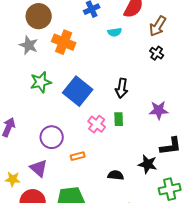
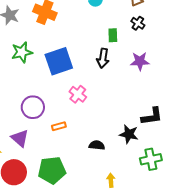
blue square: (78, 91) -> (59, 61), turned 32
purple star: (159, 110) -> (140, 61), moved
green rectangle: (119, 119) -> (113, 35), moved

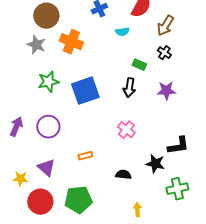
green rectangle: (113, 35) -> (139, 65), turned -64
pink cross: (78, 94) -> (126, 130), moved
purple circle: (33, 107) -> (48, 127), moved

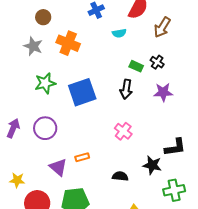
brown circle: (46, 16) -> (43, 17), size x0.6
black cross: (164, 53) -> (157, 62), moved
purple triangle: (46, 168) -> (58, 167), moved

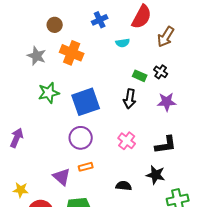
brown circle: (43, 17) -> (55, 25), moved
purple circle: (45, 128) -> (81, 138), moved
black L-shape: (175, 147) -> (166, 145), moved

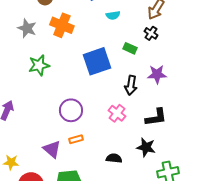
black cross: (161, 72) -> (151, 33), moved
black arrow: (130, 99) -> (131, 85), moved
blue square: (86, 102) -> (97, 61), moved

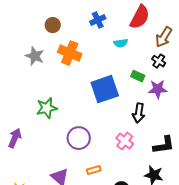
green star: (39, 65) -> (47, 108), moved
purple star: (157, 74) -> (158, 89), moved
orange rectangle: (76, 139) -> (94, 170), moved

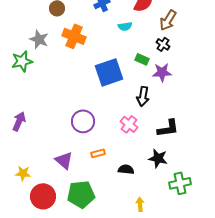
green star: (47, 108) -> (22, 61), moved

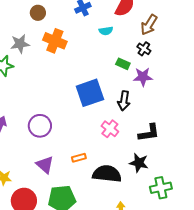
gray star: (39, 39) -> (20, 44), turned -30
blue square: (109, 72) -> (90, 93), moved
purple circle: (83, 121) -> (40, 126), moved
black semicircle: (126, 169) -> (107, 174), size x1.8

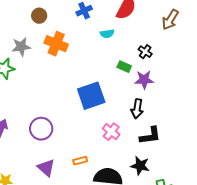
brown arrow: (149, 25) -> (170, 20), moved
black arrow: (124, 101) -> (137, 109), moved

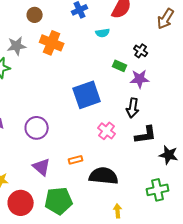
black star: (140, 166) -> (169, 155), moved

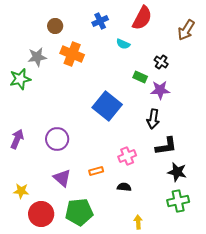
cyan semicircle: (103, 33) -> (123, 44), turned 32
blue square: (87, 95) -> (107, 106), turned -32
pink cross: (107, 131) -> (127, 156), moved, turned 30
black star: (169, 155) -> (177, 172), moved
black semicircle: (104, 176) -> (124, 187), size x0.5

